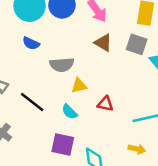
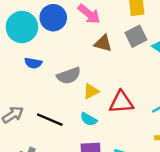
gray square: (137, 44) -> (136, 36), turned -30
red triangle: (105, 104) -> (121, 102), size x1.5

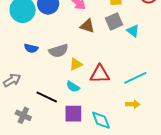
blue semicircle: (33, 63) -> (31, 48), moved
black line: (50, 120) -> (47, 97), moved

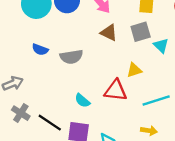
yellow triangle: (76, 64) -> (134, 70), moved
black line: (47, 97) -> (50, 123), moved
gray cross: (23, 115) -> (21, 113), moved

